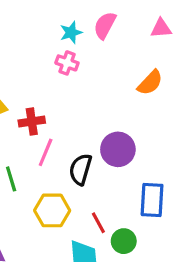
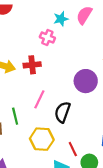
pink cross: (67, 63) -> (47, 38), moved
red cross: (32, 122) -> (32, 65), moved
purple circle: (118, 149) -> (86, 81), moved

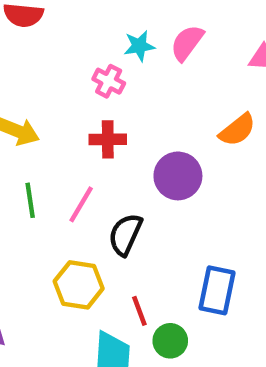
red cross: (32, 65) -> (108, 139), moved
green line: (15, 116) -> (30, 200), moved

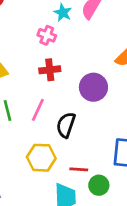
cyan star: (139, 46) -> (63, 13), turned -30
red line: (139, 311) -> (79, 169), turned -60

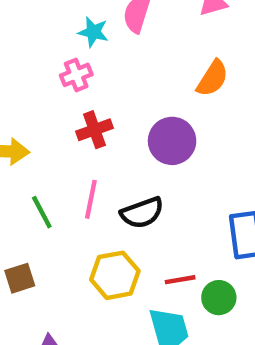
pink cross: (47, 35) -> (76, 75), turned -30
black semicircle: (66, 125) -> (142, 213), turned -115

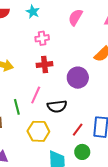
cyan star: (93, 32) -> (33, 12), moved
green line: (42, 212) -> (17, 107), moved
red line: (180, 280) -> (78, 130), moved, turned -56

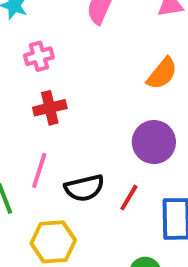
purple circle: (78, 78) -> (154, 142), moved
red line: (78, 130) -> (129, 198), moved

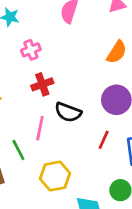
black semicircle: (84, 188) -> (68, 112), moved, turned 40

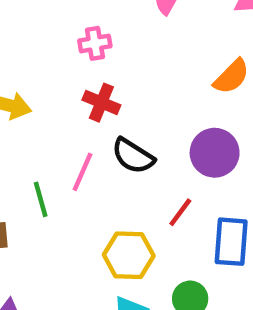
red cross: (42, 84) -> (101, 103), turned 30
yellow hexagon: (55, 176) -> (129, 255), moved

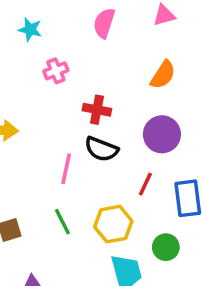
red cross: (101, 103) -> (97, 110), moved
green line: (41, 199) -> (62, 222), moved

